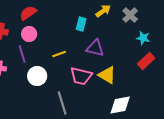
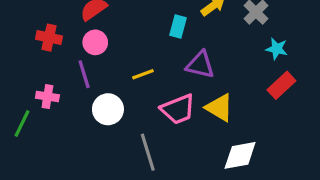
pink trapezoid: (81, 76) -> (178, 109), turned -35

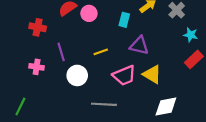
pink circle: (95, 42) -> (89, 13), moved
green line: (22, 124) -> (20, 106), moved
gray line: (148, 152) -> (104, 104), turned -70

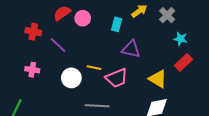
purple line: (61, 52) -> (58, 45), moved, turned -30
yellow line: (101, 52) -> (94, 68), moved, turned 32
yellow triangle: (152, 74) -> (158, 79), moved

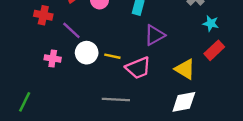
purple triangle: (131, 49) -> (155, 35), turned -42
pink cross: (32, 70) -> (53, 59), moved
white circle: (71, 78) -> (87, 53), moved

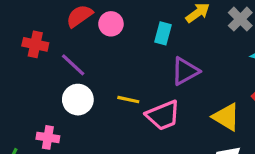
white circle: (87, 53) -> (78, 100), moved
pink cross: (53, 59) -> (48, 137), moved

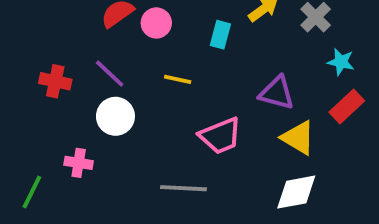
red cross: (35, 44) -> (55, 81), moved
purple triangle: (185, 71) -> (277, 93), moved, turned 44
yellow line: (128, 100) -> (178, 79), moved

